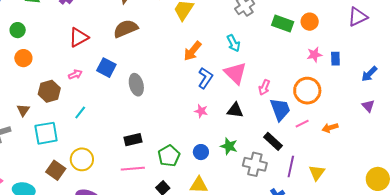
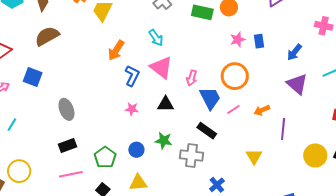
gray ellipse: (136, 85) -> (66, 109), moved
purple triangle: (368, 106) -> (297, 84), size x1.6
purple line: (291, 166) -> (283, 129), moved

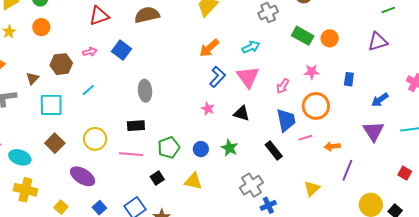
cyan arrow: (156, 38) -> (251, 47), turned -96
pink star: (238, 40) -> (312, 72), moved
pink arrow: (192, 78) -> (283, 86), moved
gray cross: (191, 156) -> (251, 185), moved, turned 35
yellow circle: (19, 171) -> (95, 139), moved

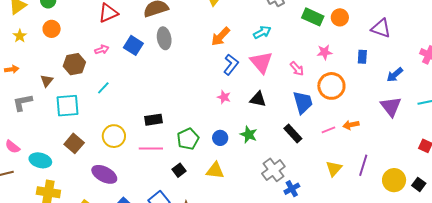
purple triangle: (378, 42) -> (381, 28), moved, turned 40
pink arrow: (283, 86) -> (297, 69), turned -70
gray ellipse: (145, 91) -> (164, 38), moved
pink line: (305, 138) -> (328, 130), moved
purple line: (347, 170) -> (363, 165), moved

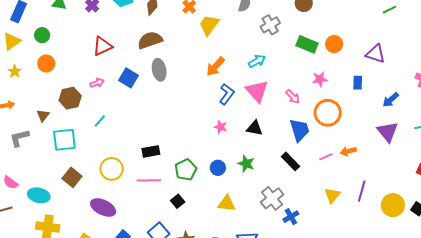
yellow triangle: (215, 171) -> (227, 203), moved

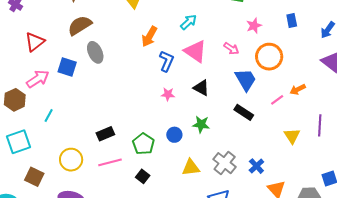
pink arrow: (97, 83) -> (38, 79), size x1.6
black triangle: (255, 128) -> (201, 88), turned 30
gray cross: (272, 198) -> (225, 163), moved

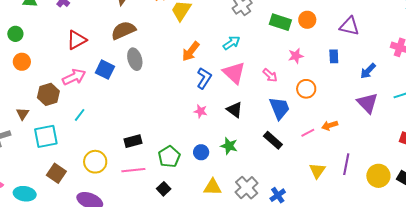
orange circle: (269, 57) -> (306, 89), size x0.7

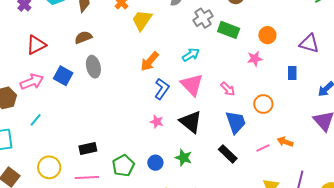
green rectangle: (280, 22) -> (229, 30), moved
brown semicircle: (123, 30) -> (83, 37), size x0.7
pink star: (296, 56) -> (255, 59), moved
black triangle: (235, 110) -> (191, 122), size x1.4
orange arrow: (330, 125) -> (285, 142), turned 35

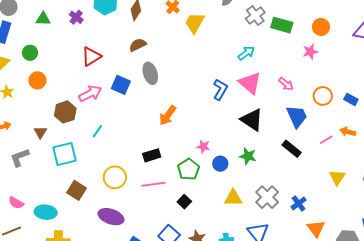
orange arrow: (150, 61) -> (168, 115), moved
blue rectangle: (292, 73) -> (351, 99), moved, turned -56
pink star: (157, 122) -> (203, 147), moved

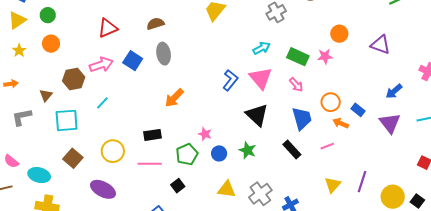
green rectangle: (282, 25) -> (298, 57), moved
orange arrow: (348, 132) -> (341, 123), moved

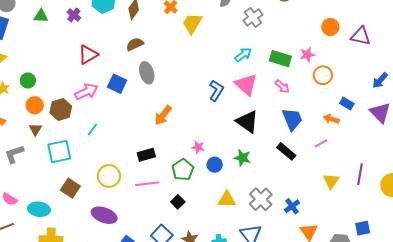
green circle: (48, 15) -> (28, 81), moved
orange circle: (339, 34) -> (330, 27), moved
orange circle: (51, 44) -> (35, 105), moved
orange circle: (331, 102) -> (323, 75), moved

